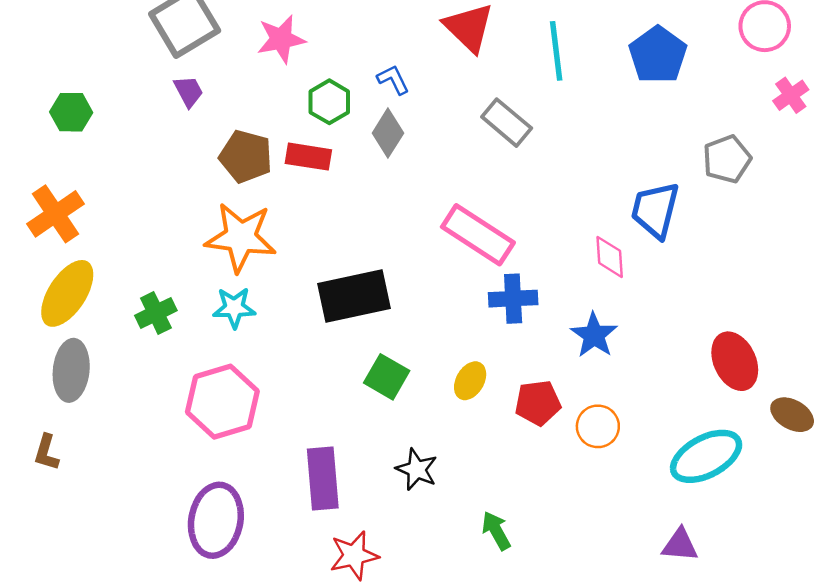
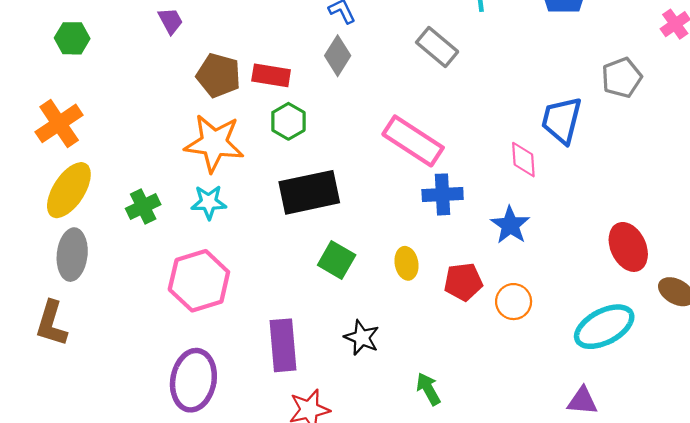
green hexagon: (329, 102) -> (288, 121), moved
yellow ellipse: (470, 381) -> (406, 263), turned -40
brown L-shape: (46, 452) -> (51, 323), size x1.5

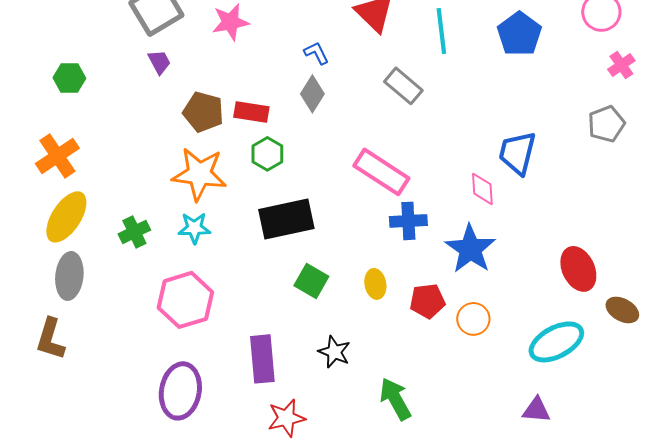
gray pentagon: (622, 78) -> (606, 124), moved
blue star: (510, 225) -> (470, 249), size x1.4
green arrow: (428, 389) -> (395, 399), size x1.4

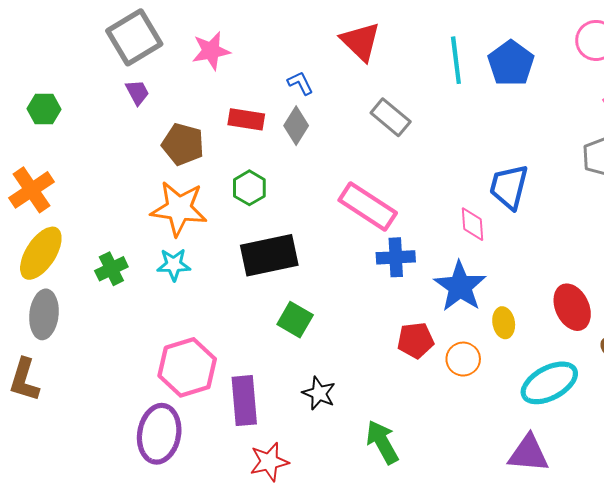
cyan line: (441, 31) -> (456, 60), moved
red rectangle: (251, 112) -> (246, 119), moved
yellow ellipse: (375, 284) -> (504, 323), moved
pink hexagon: (185, 300) -> (187, 367), moved
purple triangle: (536, 410) -> (529, 453), size x1.4

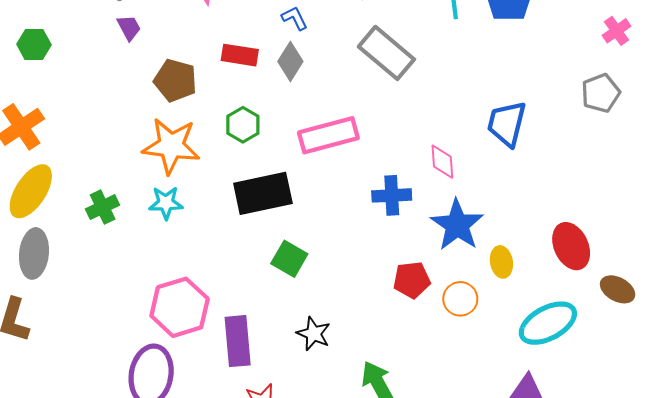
gray rectangle: (391, 117) -> (386, 53), size x1.4
pink rectangle: (368, 207) -> (328, 135), moved, turned -48
pink diamond: (473, 224) -> (442, 162), moved

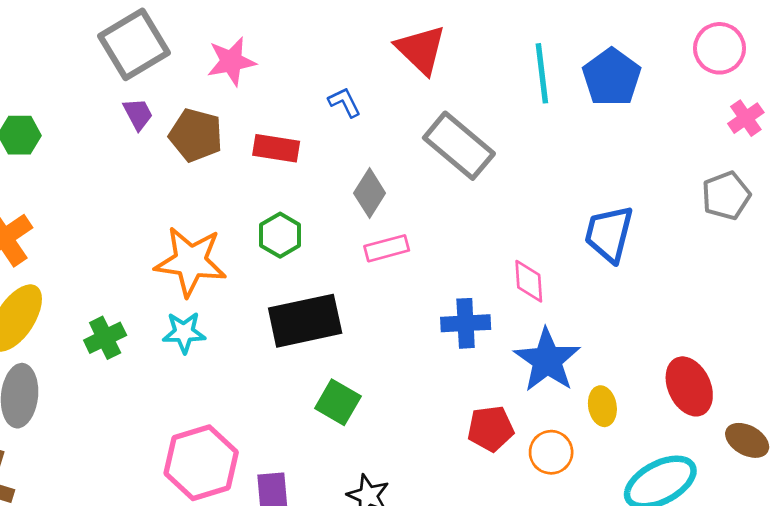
gray diamond: (290, 61) -> (370, 193), moved
brown pentagon: (175, 80) -> (196, 135), moved
pink rectangle: (328, 135) -> (387, 248), size x0.6

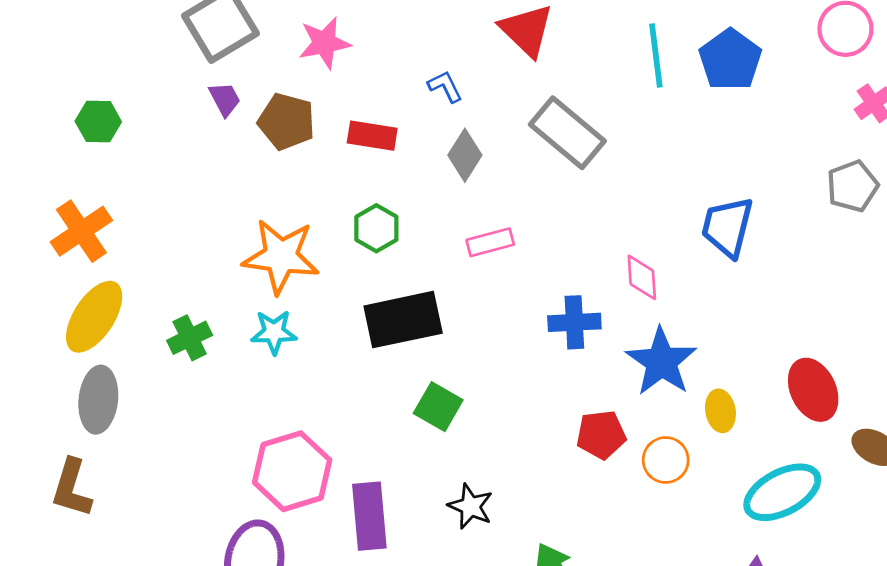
gray diamond: (370, 193) -> (465, 155), moved

